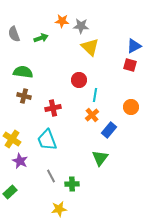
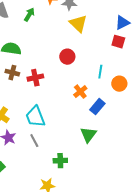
green arrow: (41, 38) -> (29, 15), turned -40
cyan line: (95, 95) -> (100, 72), moved
red cross: (53, 108) -> (35, 78), moved
gray line: (51, 176) -> (34, 141), moved

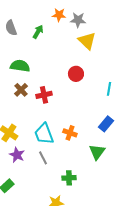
brown cross: (12, 73) -> (21, 90), turned 32
orange cross: (80, 92) -> (70, 133), moved, turned -32

